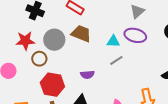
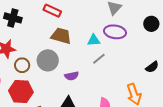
gray circle: (54, 40) -> (48, 60), moved
red hexagon: (52, 85) -> (21, 92), moved

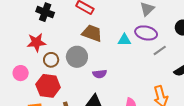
gray line: (99, 59) -> (160, 50), moved

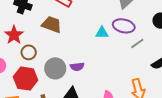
brown trapezoid: (92, 33) -> (52, 25), moved
red star: (36, 42) -> (14, 35), turned -30
gray circle: (77, 57) -> (55, 68), moved

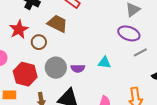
cyan triangle: (102, 33) -> (104, 63), moved
brown circle: (29, 52) -> (39, 42), moved

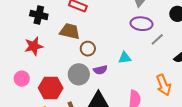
red star: (19, 29) -> (34, 46), turned 30
brown circle: (39, 42) -> (88, 49), moved

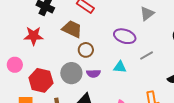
purple ellipse: (142, 24) -> (125, 36), moved
gray line: (157, 39) -> (147, 56), moved

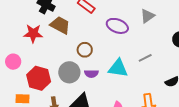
brown trapezoid: (72, 29) -> (60, 25), moved
purple ellipse: (125, 36) -> (117, 26), moved
cyan triangle: (120, 67) -> (118, 68), size x1.5

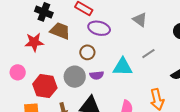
gray triangle: (147, 16) -> (140, 20), moved, turned -42
purple ellipse: (117, 26) -> (99, 28), moved

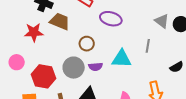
gray triangle: (140, 20) -> (162, 21), moved
purple ellipse: (99, 28) -> (111, 19), moved
gray line: (148, 54) -> (148, 46), turned -48

